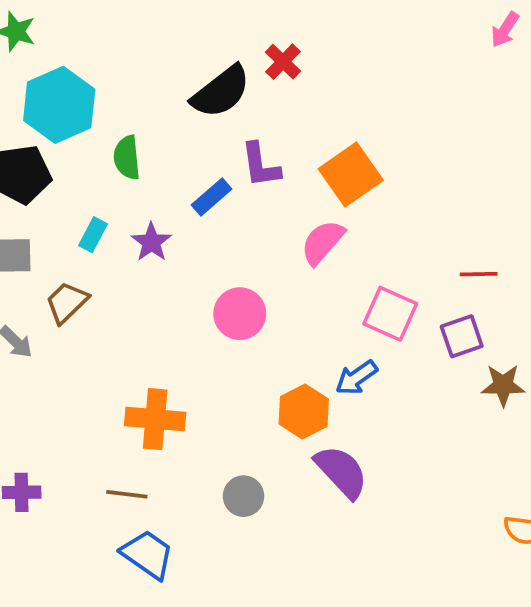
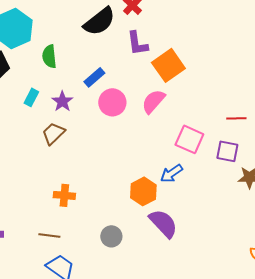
purple L-shape: (260, 165) -> (137, 43), moved
brown trapezoid: (67, 302) -> (53, 133), moved
pink circle: (240, 314) -> (112, 102), moved
purple square: (462, 336) -> (227, 151), turned 30
orange cross: (155, 419) -> (64, 195), size x0.7

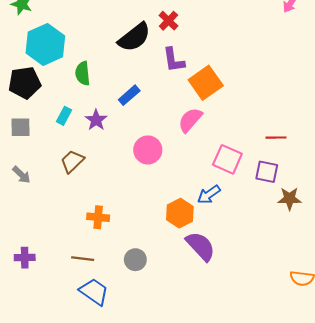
pink circle: (112, 102) -> (148, 150), moved
brown trapezoid: (53, 133) -> (72, 161), moved
gray circle: (111, 236) -> (135, 260), moved

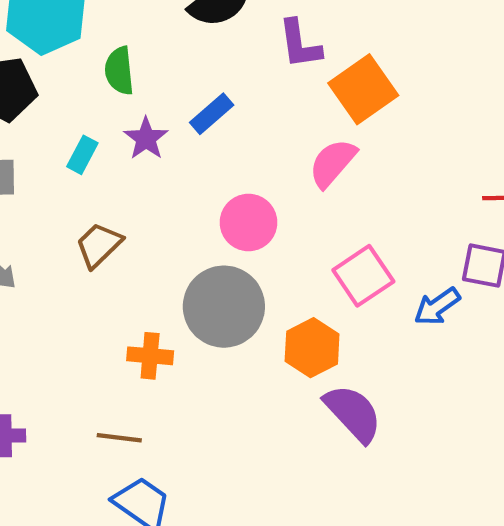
purple star: (96, 120) -> (146, 138), moved
pink square: (227, 159) -> (363, 276), moved, turned 32
blue arrow: (209, 194) -> (437, 307), moved
gray circle: (135, 260) -> (224, 307), moved, size x1.8

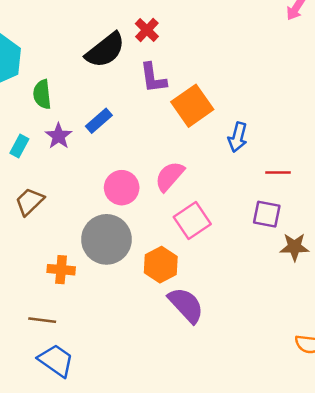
pink semicircle: (333, 163) -> (170, 176), moved
blue arrow: (437, 307) -> (238, 137), moved, turned -40

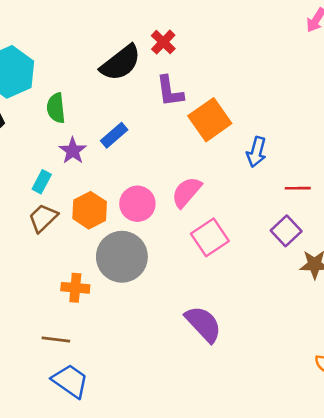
cyan rectangle: (19, 146) -> (42, 182), moved
purple square: (267, 214) -> (286, 231), turned 36
orange hexagon: (161, 265) -> (90, 210), moved

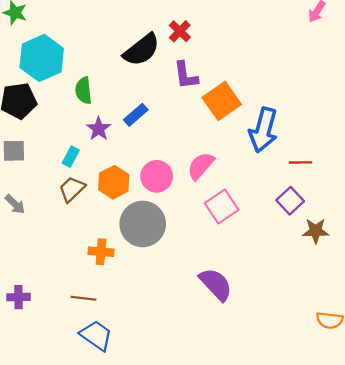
blue arrow: (256, 152) -> (263, 130), size x1.6

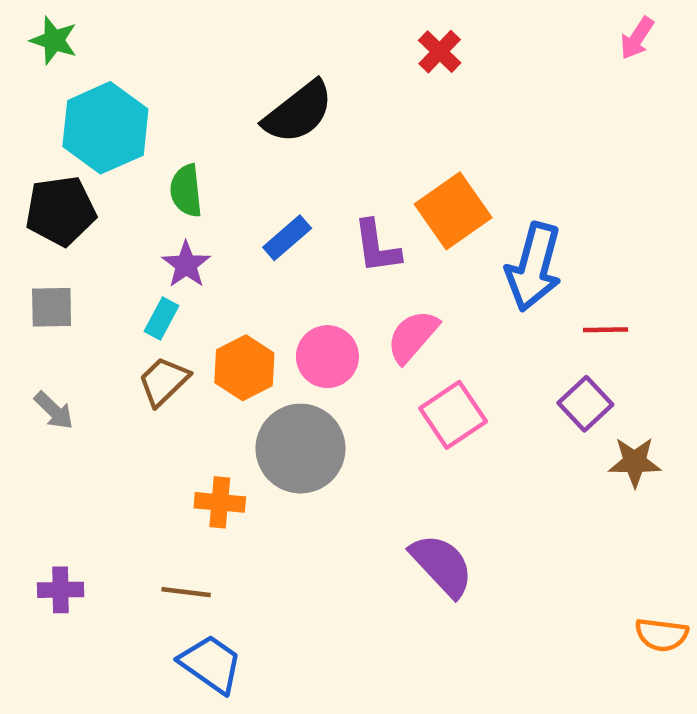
red cross: (180, 31) -> (440, 52), moved
purple L-shape: (186, 75) -> (377, 247), moved
purple star: (99, 129) -> (186, 265), moved

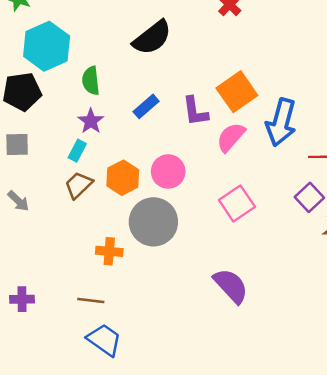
pink semicircle: (413, 336) -> (231, 137), moved

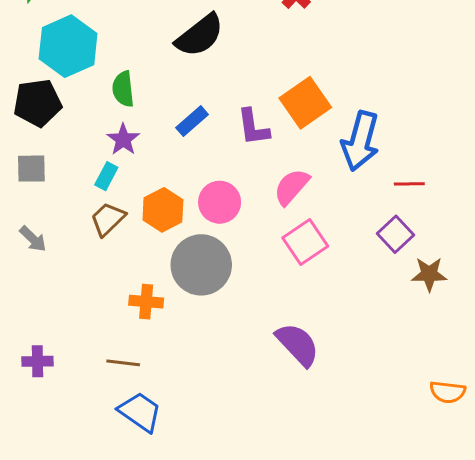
pink semicircle: (231, 137) -> (291, 187), moved

